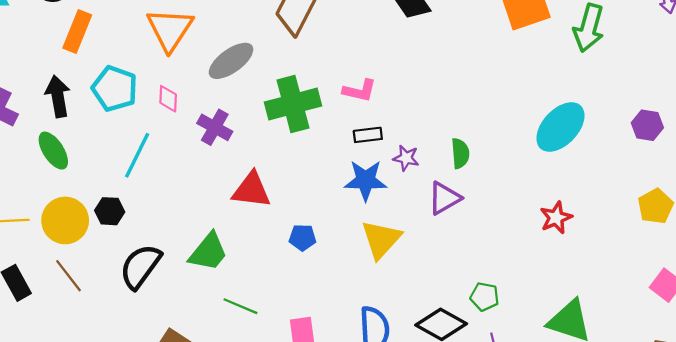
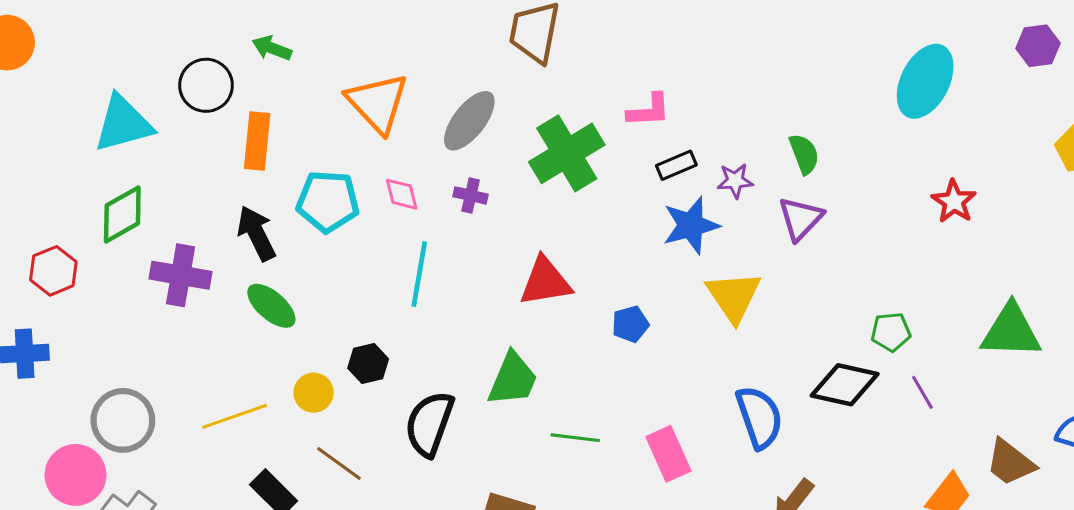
purple cross: (215, 127) -> (471, 195), moved, size x0.7
cyan line: (137, 155) -> (419, 274), moved
yellow circle: (65, 220) -> (314, 393), size x0.6

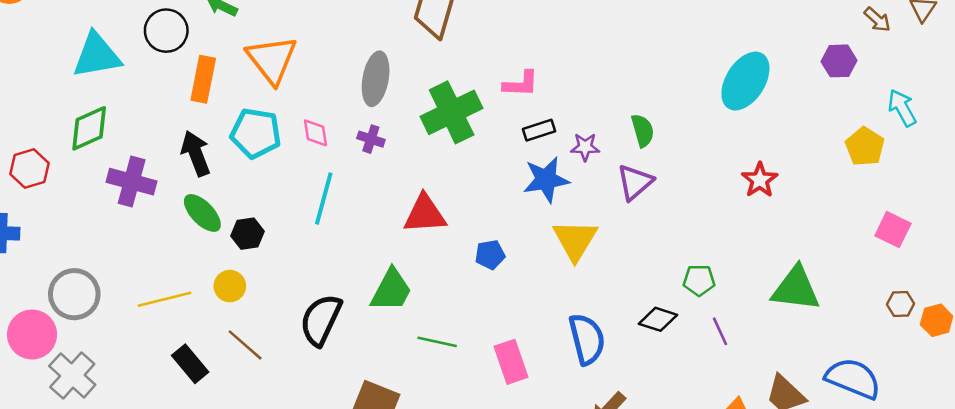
orange triangle: (377, 103) -> (272, 60), moved
gray ellipse: (469, 121) -> (376, 79), turned -33
black hexagon: (368, 363) -> (247, 234), moved
black diamond: (845, 385) -> (658, 319), size x0.7

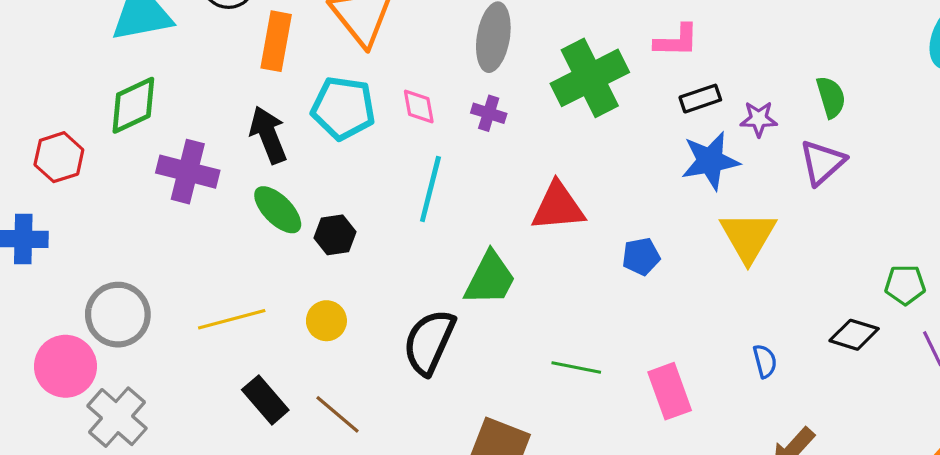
yellow circle: (230, 286) -> (326, 321), moved
green trapezoid: (391, 290) -> (490, 279), moved
blue semicircle: (587, 339) -> (765, 361), size x0.5
brown line: (245, 345) -> (337, 414), moved

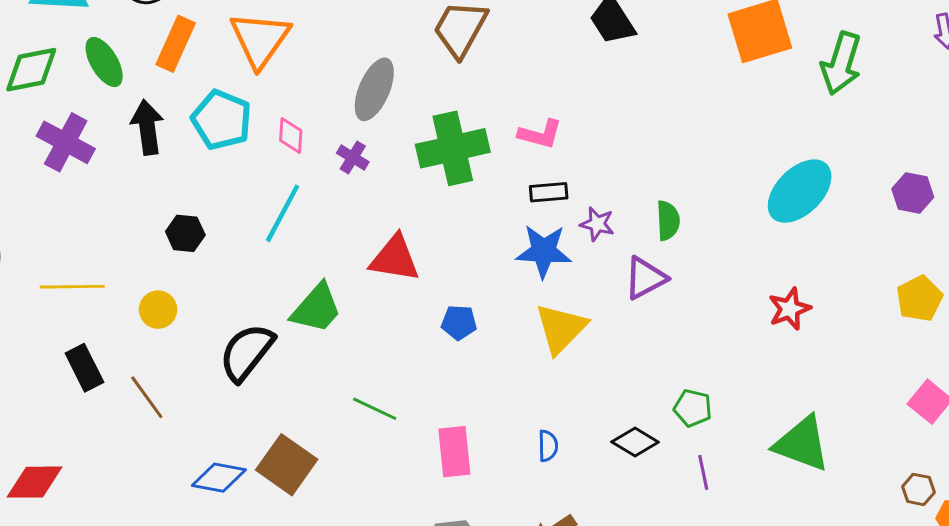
green ellipse: (278, 210) -> (104, 62), moved

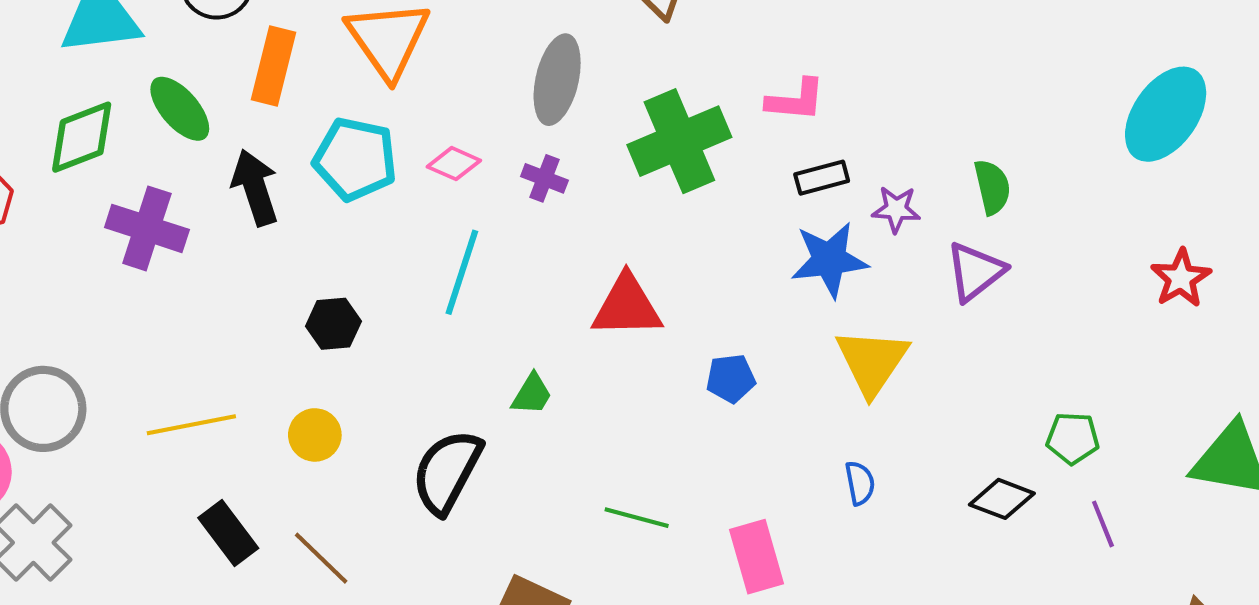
pink diamond: (291, 136) -> (454, 164), turned -60
green trapezoid: (316, 308) -> (532, 394), size x0.6
blue semicircle: (548, 446) -> (860, 483), moved

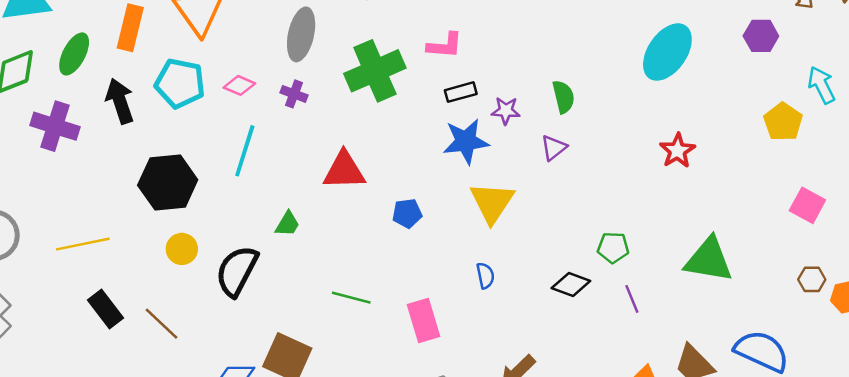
green ellipse: (180, 109) -> (74, 54), turned 69
purple triangle: (975, 271) -> (554, 148), size x0.7
black hexagon: (333, 324) -> (168, 183), size x1.8
yellow circle: (315, 435) -> (182, 249), moved

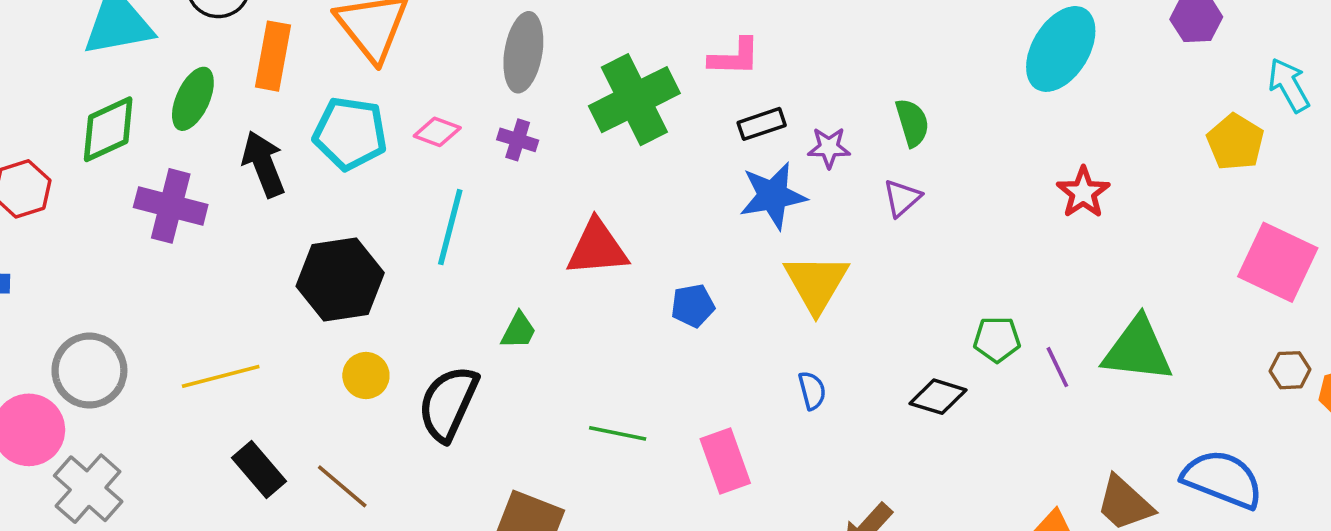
pink square: (807, 205) -> (1278, 262), size x1.5
purple line: (632, 299) -> (1057, 367), moved

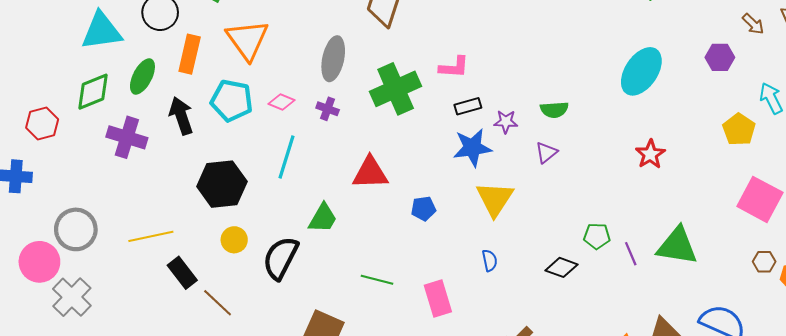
green semicircle: (912, 123) -> (554, 110), turned 100
green trapezoid: (519, 331) -> (323, 218), size x1.4
black rectangle: (259, 469) -> (182, 273), moved

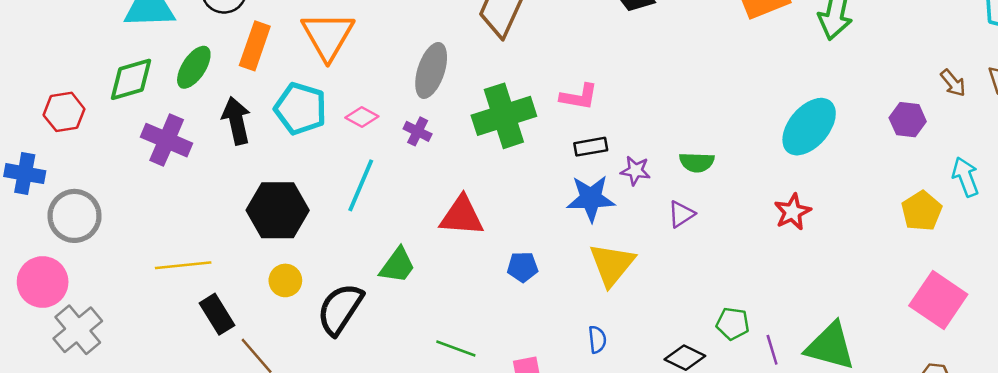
red star: (650, 154) -> (792, 212), moved
gray circle: (76, 229) -> (75, 216), moved

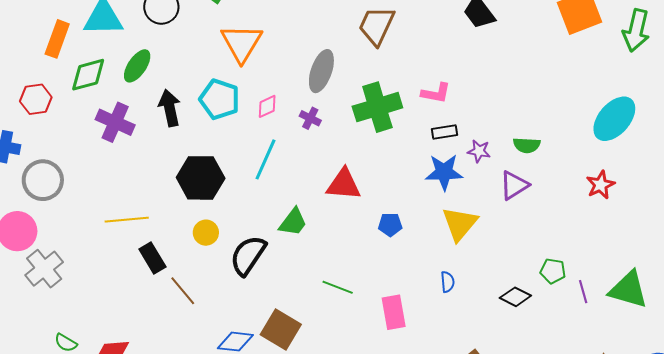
orange rectangle: (255, 46) -> (57, 39), moved
pink diamond: (362, 117) -> (267, 106), turned -55
purple triangle: (681, 214) -> (514, 185), size x1.4

